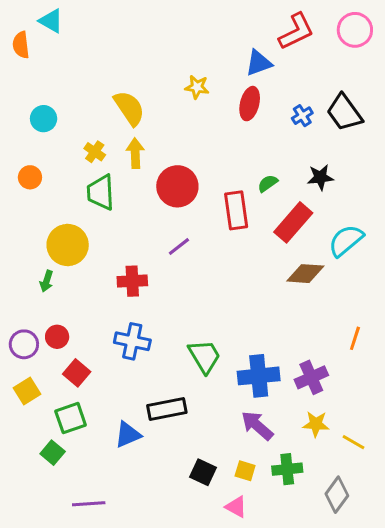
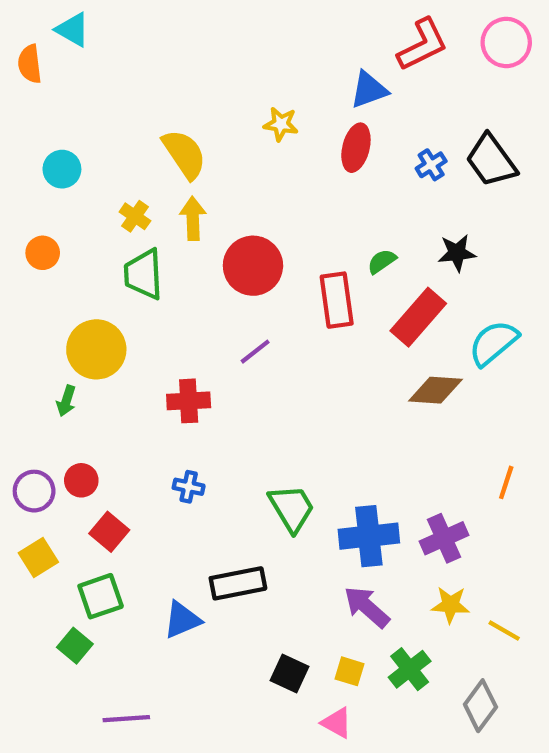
blue cross: (132, 341) -> (189, 487), size x0.6
green cross: (287, 469) -> (410, 669), turned -32

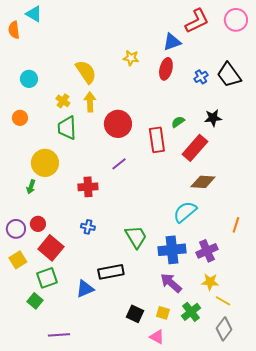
cyan semicircle: (493, 343) -> (185, 212), moved
red square: (109, 532) -> (51, 248), size x1.4
yellow line: (504, 631) -> (223, 301), moved

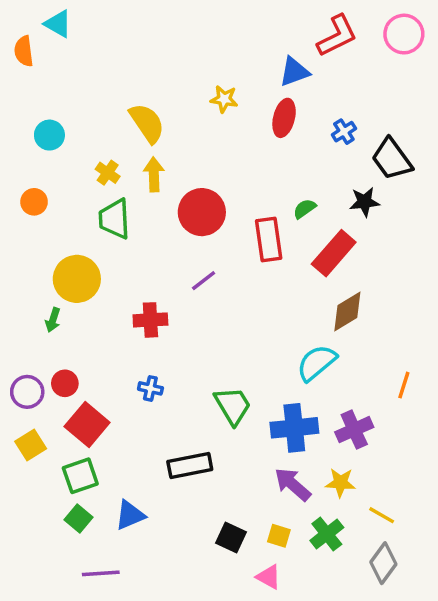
black trapezoid: (229, 75) -> (392, 159), moved
brown diamond: (203, 182) -> (347, 311), turned -35
yellow star: (210, 282) -> (341, 483), moved
blue triangle: (85, 289) -> (130, 515), moved
green square: (35, 301) -> (79, 519), moved

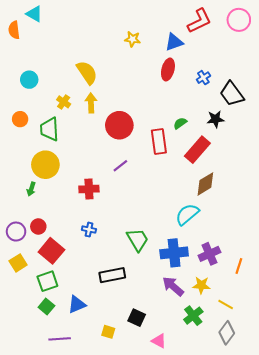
yellow star: (224, 99) -> (133, 39), moved
green trapezoid: (115, 219) -> (49, 129), moved
orange line: (404, 385) -> (239, 266), moved
yellow square: (279, 536) -> (108, 332), moved

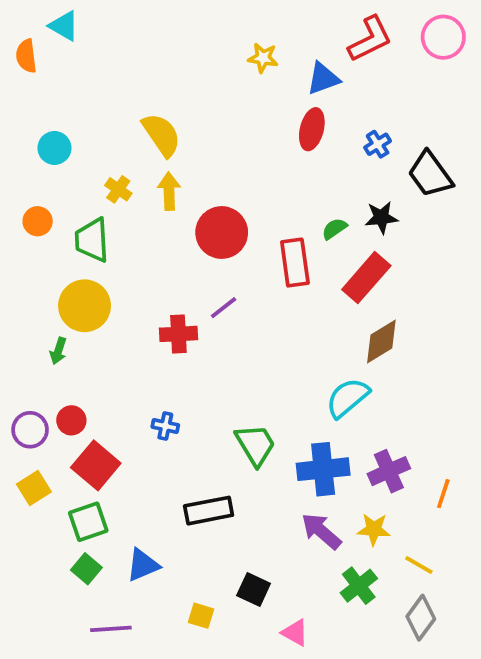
yellow star: (133, 39) -> (263, 58), moved
black star: (216, 119) -> (381, 217), moved
red cross: (89, 189) -> (178, 334), moved

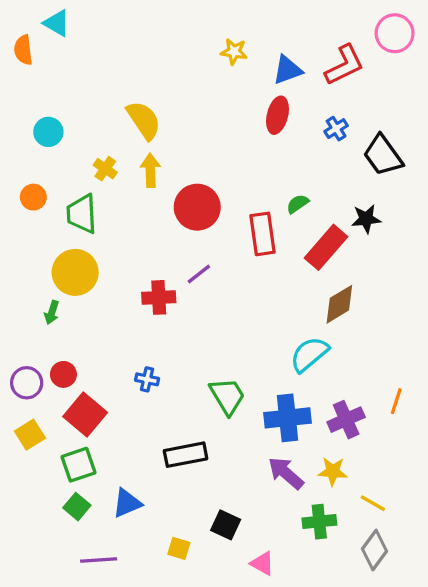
red L-shape: (370, 39) -> (344, 65), moved
black star: (381, 217) -> (366, 219), moved
orange line: (443, 494) -> (396, 401), moved
green cross: (359, 586) -> (319, 522), turned 32

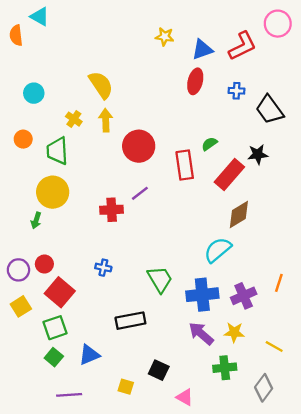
blue cross: (336, 129) -> (237, 91), turned 35
yellow line: (373, 503) -> (274, 347), moved

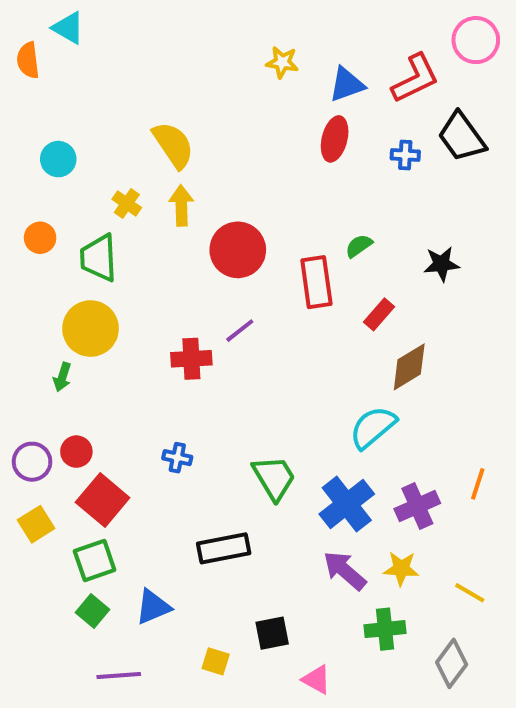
black trapezoid: (270, 110) -> (462, 137), moved
red rectangle: (229, 174) -> (379, 314), moved, size x0.6
blue cross: (202, 295) -> (347, 504), turned -32
black square: (159, 370) -> (272, 633), turned -36

